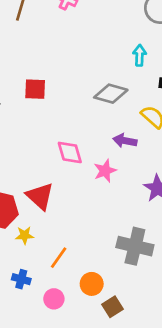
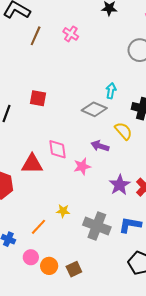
cyan arrow: (140, 55) -> (111, 91), moved
red triangle: (40, 196) -> (32, 164), moved, turned -50
yellow star: (25, 235) -> (63, 211), moved
orange circle: (92, 284) -> (49, 266), moved

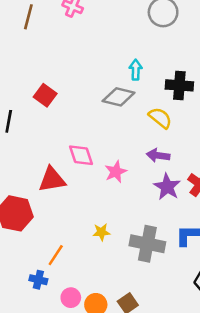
red square: (38, 98) -> (45, 95), turned 36
purple arrow: (100, 146) -> (158, 155), moved
orange line: (39, 227) -> (56, 255), moved

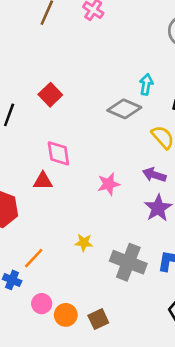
pink diamond: (81, 155) -> (58, 153), moved
red triangle: (52, 180) -> (43, 181), size x0.7

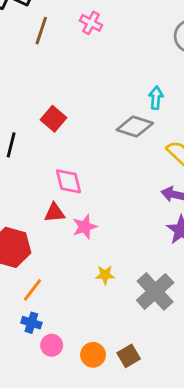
pink star: (109, 184) -> (85, 227), moved
orange line: (34, 258) -> (33, 290), moved
gray cross: (128, 262) -> (155, 291), turned 32
pink circle: (42, 304) -> (52, 345), moved

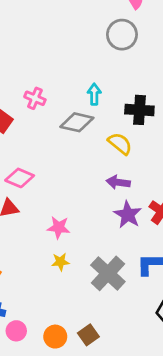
pink cross: (91, 23) -> (35, 98), moved
pink diamond: (68, 181) -> (20, 178), turned -48
pink star: (85, 227) -> (59, 227), moved, turned 30

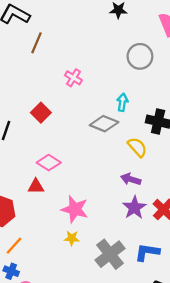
gray circle: (122, 35) -> (140, 56), moved
pink cross: (35, 98) -> (73, 78), moved
pink star: (59, 227) -> (75, 209), size x1.4

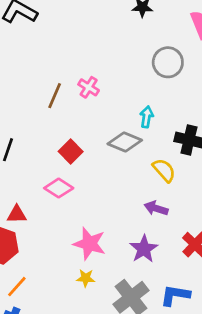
brown line: (36, 43) -> (55, 96), moved
red square: (41, 113) -> (71, 151), moved
red triangle: (36, 186) -> (17, 214), moved
purple star: (134, 208) -> (144, 249), moved

